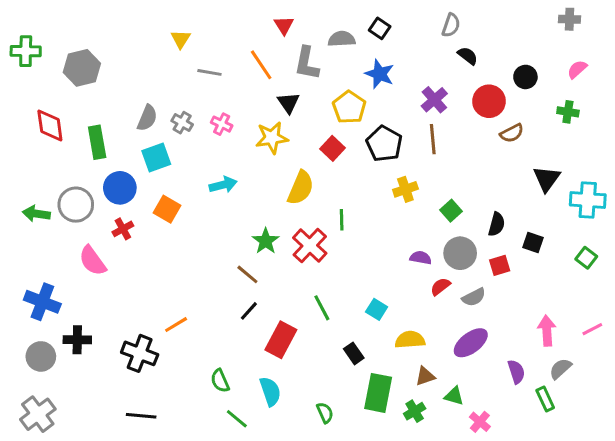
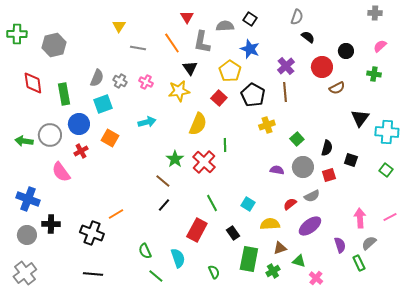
red semicircle: (440, 287) -> (290, 204), moved
red rectangle: (281, 340) -> (197, 230), moved

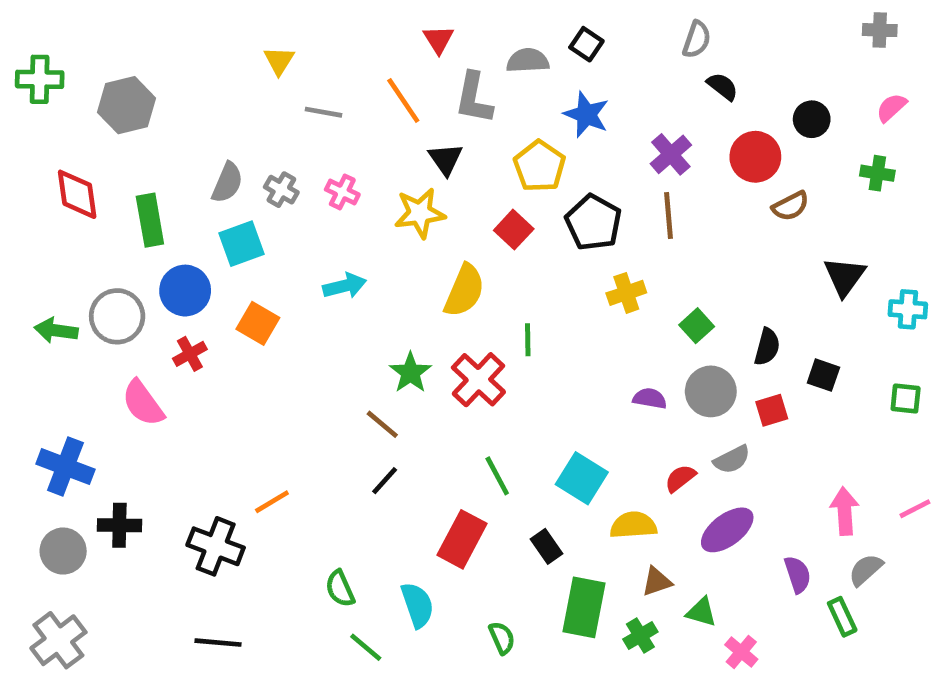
cyan cross: (387, 132) -> (908, 309), size x0.7
green square: (386, 170) -> (906, 398), turned -32
cyan square: (248, 204) -> (582, 478), size x1.5

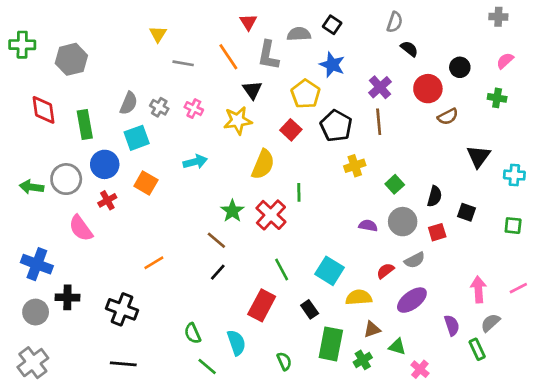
orange line: (272, 502) -> (154, 263), moved

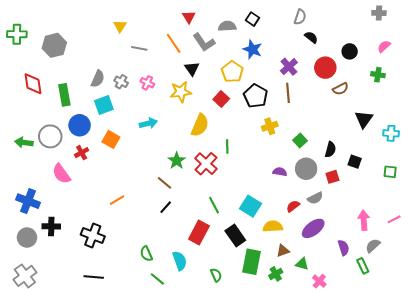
gray L-shape: (268, 55) -> (204, 42), turned -45
black rectangle: (310, 309) -> (235, 235), size x1.5

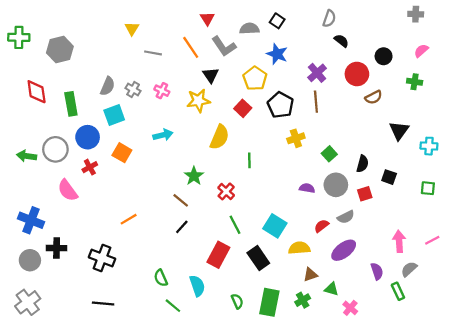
red cross: (206, 164) -> (226, 191), moved, size x0.7
green rectangle: (251, 262) -> (269, 302), moved

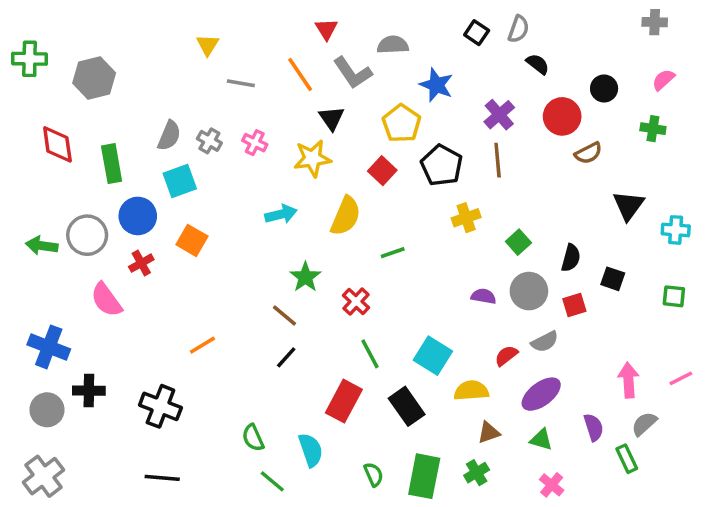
black square: (277, 21) -> (477, 33), moved
cyan arrow: (163, 135) -> (281, 214), moved
green line: (249, 160) -> (393, 253), turned 72
green triangle: (331, 289) -> (541, 439), moved

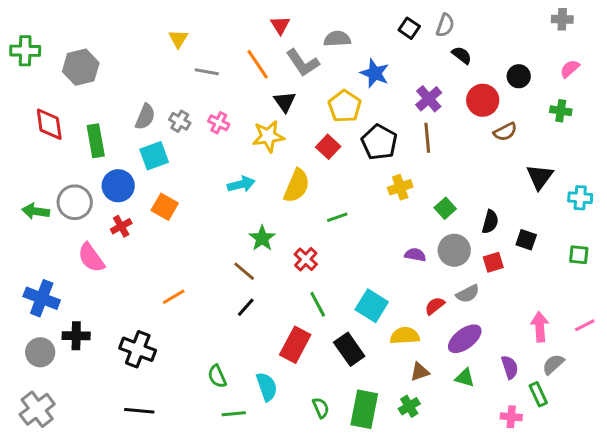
green line: (272, 481) -> (234, 414), turned -45
pink cross: (552, 485) -> (511, 417), moved, turned -35

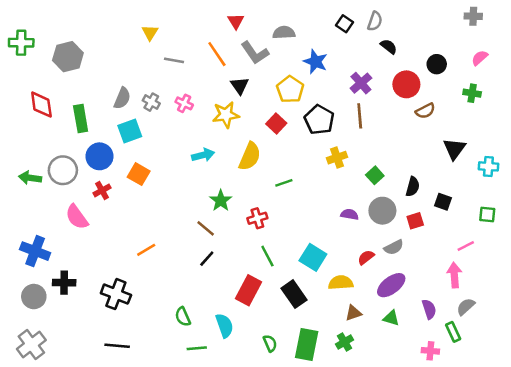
red cross: (306, 259) -> (257, 218), turned 30
pink line: (585, 325) -> (466, 246), moved

